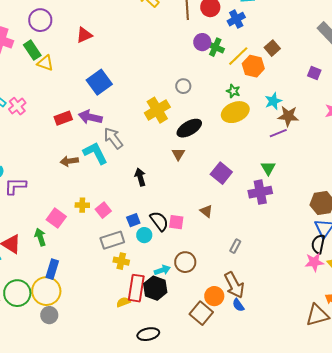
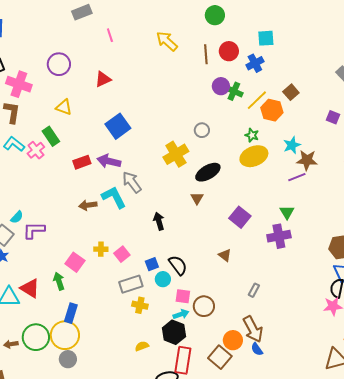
green rectangle: (32, 50) -> (51, 136), moved
pink square: (176, 222) -> (183, 296), moved
red rectangle: (136, 288) -> (183, 360), moved

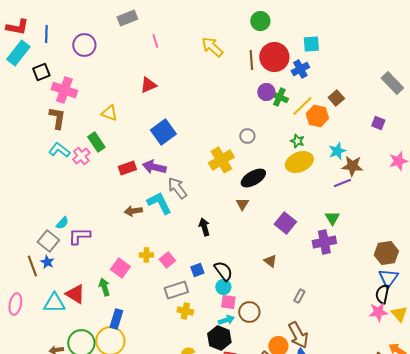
red circle: (229, 51) -> (274, 57), size x1.5
purple circle: (59, 64) -> (84, 45), moved
cyan circle: (163, 279) -> (223, 287), moved

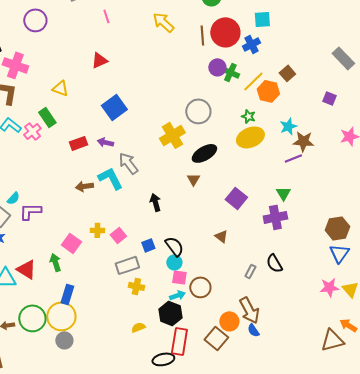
gray circle: (247, 136) -> (198, 111), size x1.6
purple arrow: (154, 167) -> (105, 142), size x0.7
black semicircle: (382, 294) -> (274, 263), moved, turned -42

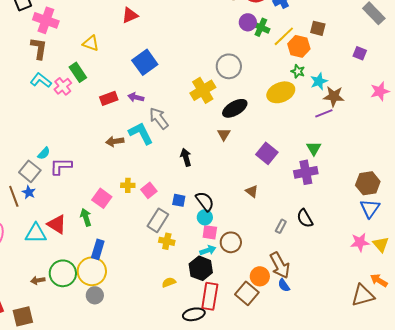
brown square: (287, 73) -> (318, 28), turned -35
green star: (248, 116) -> (298, 71), moved
blue square: (148, 245) -> (179, 200), turned 32
gray rectangle: (127, 265) -> (158, 220), turned -40

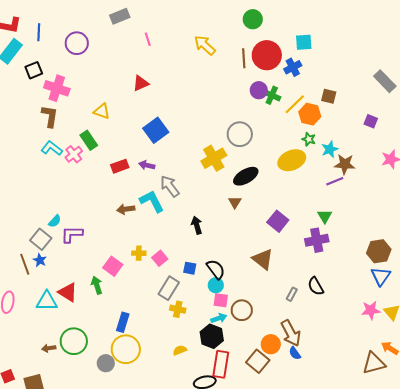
brown triangle: (252, 191) -> (263, 259), size x1.6
blue rectangle: (98, 249) -> (123, 322), moved
yellow circle: (92, 271) -> (126, 349), moved

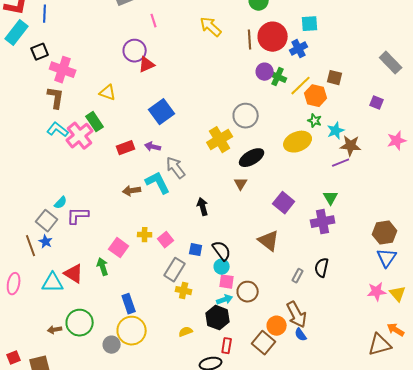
purple circle: (77, 43) -> (135, 51), moved
pink cross: (74, 154) -> (80, 136), size x1.5
black semicircle: (316, 286) -> (322, 268), turned 42
blue rectangle: (123, 322) -> (129, 304), turned -36
red rectangle: (221, 364) -> (227, 346), size x0.6

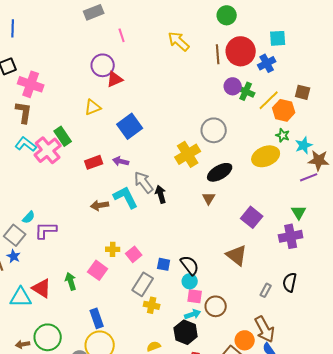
yellow triangle: (108, 93) -> (93, 107), moved, turned -42
black arrow: (203, 207) -> (161, 194), moved
pink square: (119, 248) -> (98, 270), moved

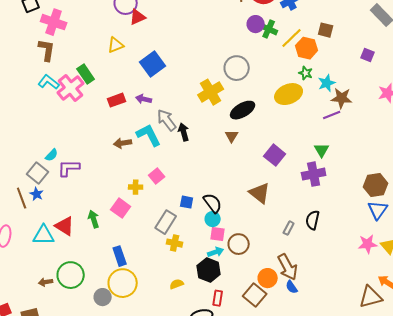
pink square: (134, 254) -> (157, 176), moved

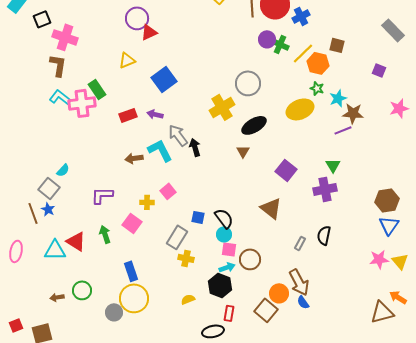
pink cross: (71, 88) -> (82, 103), turned 32
purple L-shape: (69, 168) -> (102, 195), moved
green circle: (71, 275) -> (82, 290), size x0.7

